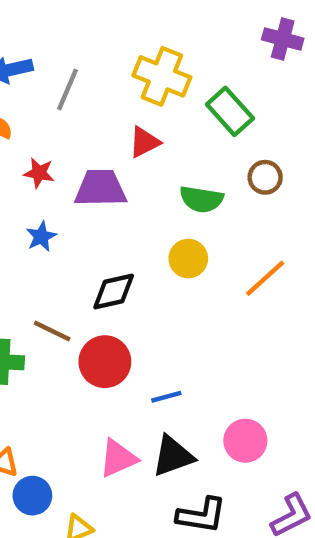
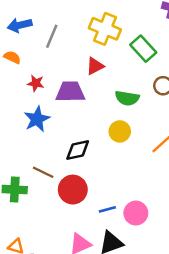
blue star: (41, 237) -> (37, 119), size x1.5
pink circle: (245, 441) -> (136, 213), moved

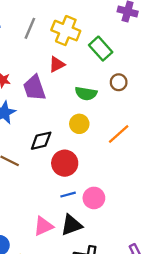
gray line: (52, 36) -> (30, 28), moved
purple trapezoid: (70, 92) -> (34, 88), turned -108
red circle: (73, 190) -> (65, 163), moved

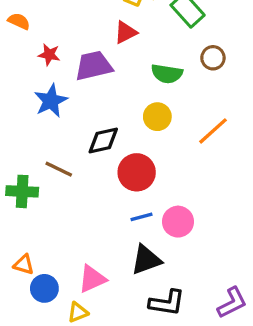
purple trapezoid: (34, 88) -> (94, 66), turned 96
pink triangle: (43, 226) -> (92, 279), moved

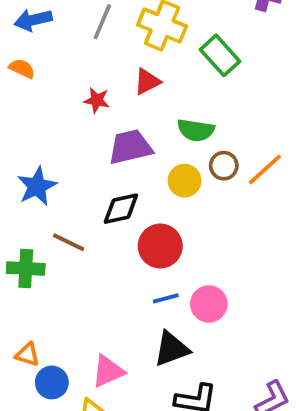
red star: (49, 55) -> (97, 100), moved
brown circle: (213, 58) -> (224, 166), moved
purple trapezoid: (94, 66) -> (130, 147), moved
blue star: (51, 101) -> (37, 186), moved
orange line: (213, 131) -> (265, 169), moved

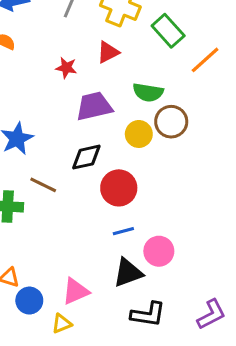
brown circle: (224, 166) -> (171, 122), size x1.4
orange line: (265, 169) -> (205, 60), moved
pink circle: (209, 304) -> (159, 251), moved

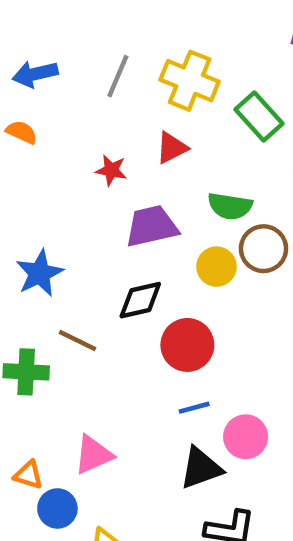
pink triangle: (76, 291) -> (93, 455), moved

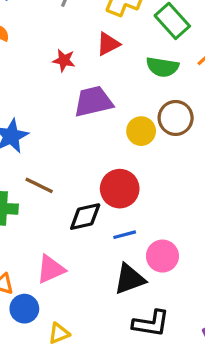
green semicircle: (230, 206) -> (162, 67), moved
black diamond: (140, 300) -> (85, 217), moved

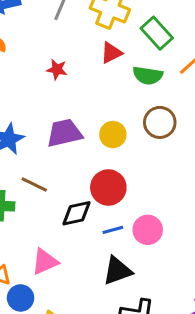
red triangle: (108, 44) -> (111, 53), moved
purple trapezoid: (93, 101) -> (64, 133), moved
yellow circle: (141, 131) -> (113, 135), moved
pink circle: (162, 256) -> (148, 230), moved

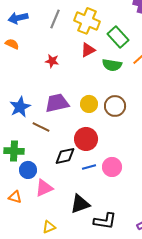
brown circle: (160, 122) -> (115, 106), moved
brown line: (34, 184) -> (41, 127), moved
black triangle: (117, 271) -> (80, 204), moved
blue circle: (21, 298) -> (28, 170), moved

